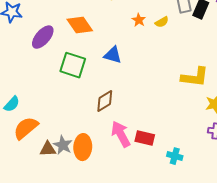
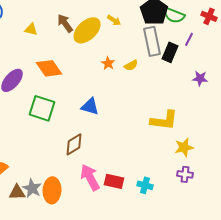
blue triangle: (113, 55) -> (90, 106), moved
cyan cross: (175, 156) -> (145, 185), moved

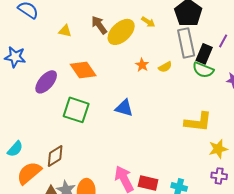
green semicircle: (174, 15) -> (203, 70), moved
brown diamond: (74, 144) -> (55, 156), moved

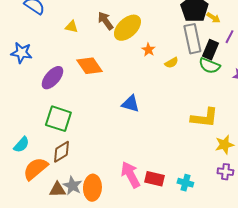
yellow arrow: (148, 22) -> (213, 18), moved
orange star: (142, 65) -> (148, 50), moved
green square: (76, 110) -> (58, 119), moved

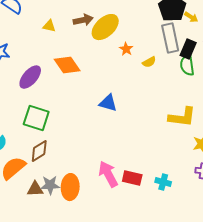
brown arrow: (105, 21) -> (83, 20), turned 114
green semicircle: (209, 66) -> (187, 65), turned 60
gray star: (72, 186) -> (50, 185), turned -30

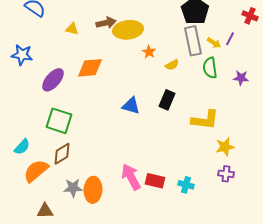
yellow arrow: (191, 17) -> (214, 43), moved
yellow ellipse: (105, 27) -> (128, 30), turned 36
black rectangle: (188, 49) -> (167, 100), moved
orange diamond: (67, 65) -> (90, 68), turned -60
brown triangle: (35, 189) -> (45, 211), moved

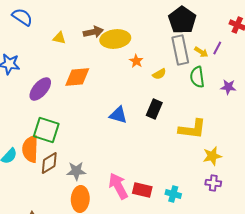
orange semicircle: (36, 171) -> (30, 149), moved, turned -48
gray star: (73, 188) -> (76, 171), moved

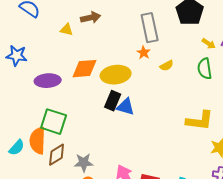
brown arrow: (93, 32) -> (91, 18), moved
yellow ellipse: (115, 39) -> (116, 75), moved
gray rectangle: (180, 50) -> (150, 28), moved
purple ellipse: (40, 89) -> (48, 81), turned 45
black rectangle: (154, 109) -> (113, 101), moved

